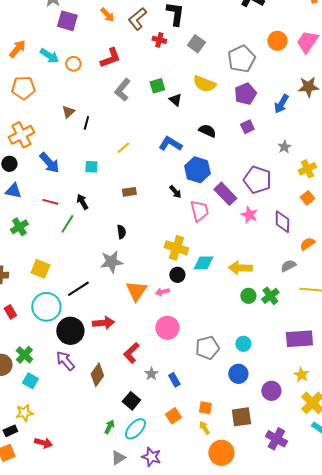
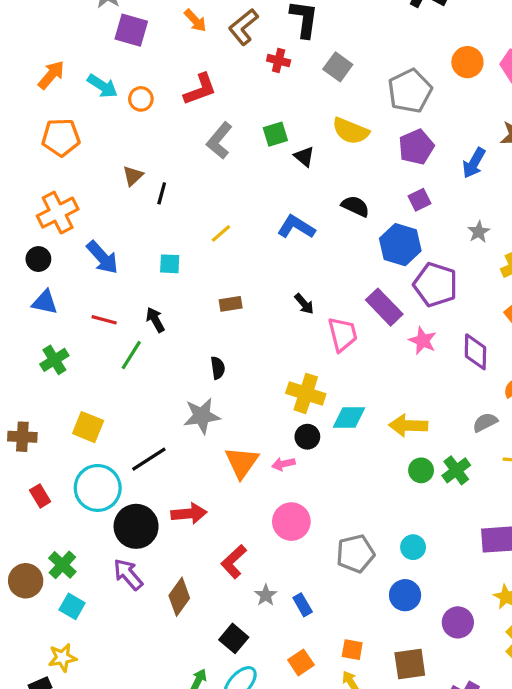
blue hexagon: (197, 170) -> (400, 245), moved

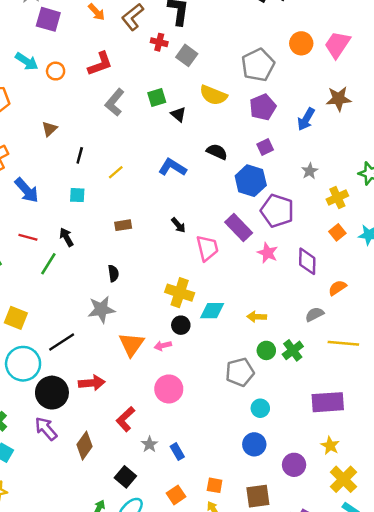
gray square: (338, 67) -> (187, 55), moved
black line: (162, 193) -> (80, 155), moved
yellow arrow: (408, 426) -> (257, 317), size x0.7
gray pentagon: (355, 554) -> (240, 372), moved

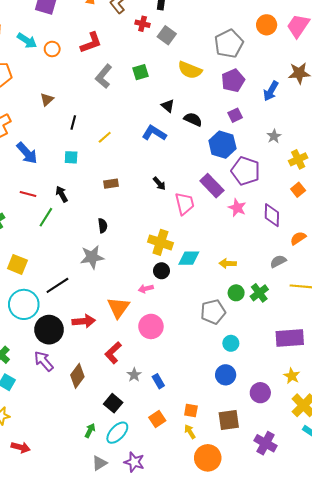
black triangle: (178, 114) -> (168, 106), moved
orange triangle: (131, 344) -> (118, 308), moved

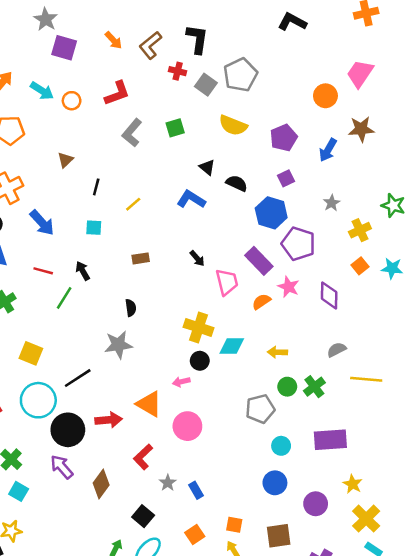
orange circle: (267, 25) -> (325, 96), moved
gray pentagon: (229, 44) -> (240, 75), moved
orange semicircle: (298, 238) -> (261, 302), moved
orange triangle: (118, 308) -> (149, 404), turned -35
purple rectangle: (290, 338) -> (330, 440), moved

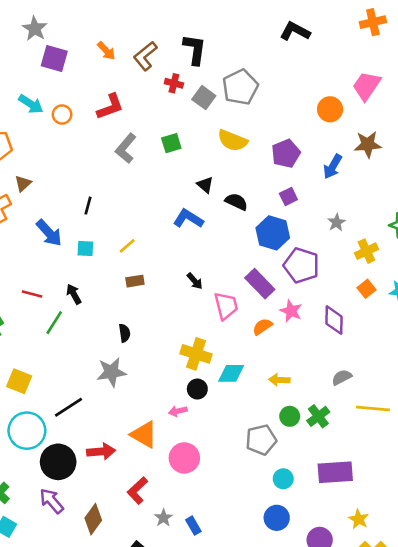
brown triangle: (65, 160) -> (23, 183), moved
yellow line: (133, 204) -> (127, 246), moved
blue arrow: (42, 223) -> (49, 233), moved

